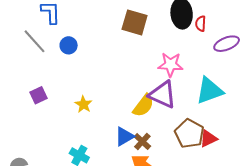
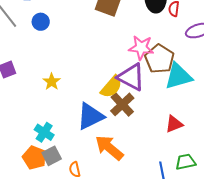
brown pentagon: (189, 134) -> (159, 59), moved
blue triangle: (124, 136) -> (90, 116), size x1.4
brown cross: (142, 141) -> (122, 104), moved, size x1.4

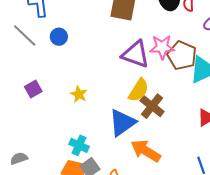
purple triangle: (131, 77) -> (136, 54), moved

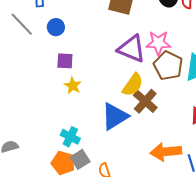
brown pentagon: (182, 55) -> (168, 66), moved
purple square: (33, 89) -> (65, 61), moved, turned 30
orange arrow: (146, 151) -> (166, 152), moved, turned -40

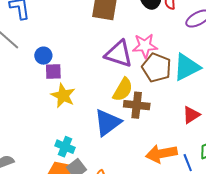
blue circle: (56, 27) -> (43, 56), moved
yellow star: (73, 86) -> (63, 96), size x1.4
brown cross: (145, 101) -> (137, 105), turned -30

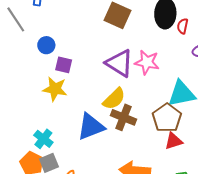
brown pentagon: (157, 68) -> (167, 118), moved
purple square: (53, 72) -> (64, 65), moved
yellow star: (63, 96) -> (55, 89), turned -30

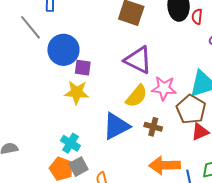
blue circle: (46, 45) -> (63, 50), size x1.8
pink star: (147, 62) -> (164, 88), moved
brown cross: (123, 117) -> (153, 127), moved, size x0.7

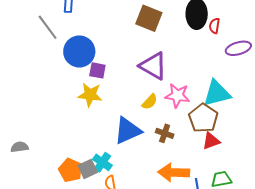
yellow semicircle: (137, 96) -> (150, 102), size x0.7
cyan cross: (70, 143) -> (102, 162), moved

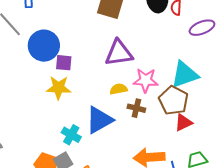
purple triangle: (153, 66) -> (119, 53), turned -32
yellow semicircle: (150, 102) -> (119, 89), turned -138
brown cross: (165, 133) -> (136, 108), moved
cyan cross: (102, 162) -> (71, 135), moved

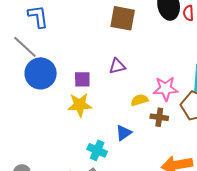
blue circle: (44, 46) -> (41, 73), moved
purple triangle: (119, 53) -> (117, 66), moved, size x0.6
blue triangle: (99, 120) -> (124, 133), size x0.6

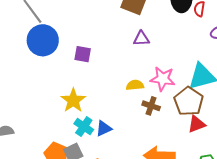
purple triangle: (117, 66) -> (141, 39), moved
yellow star: (80, 105) -> (73, 100), moved, turned 30
blue triangle: (124, 133) -> (104, 128), moved

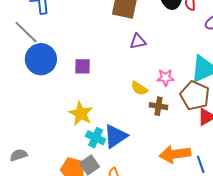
pink star: (163, 79) -> (166, 78), size x0.7
yellow semicircle: (135, 85) -> (139, 88), turned -132
blue triangle: (104, 128) -> (115, 136), size x1.5

